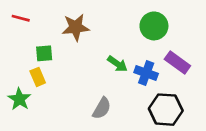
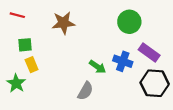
green square: (44, 53) -> (25, 45), moved
green arrow: (117, 64) -> (97, 67), moved
black hexagon: (166, 110) -> (155, 83), moved

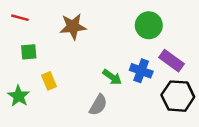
yellow rectangle: (32, 65) -> (49, 81), moved

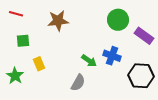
purple rectangle: (172, 61) -> (144, 36), moved

